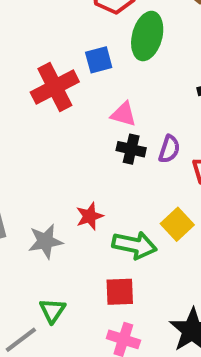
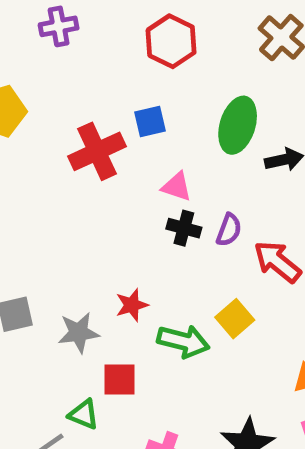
green ellipse: (147, 36) -> (238, 125), moved
red square: (120, 292) -> (120, 380), moved
green triangle: (52, 311) -> (84, 414), turned -44

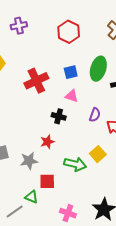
blue square: (150, 121) -> (71, 72), moved
black cross: (184, 228) -> (59, 116), moved
red star: (132, 305) -> (47, 142), moved

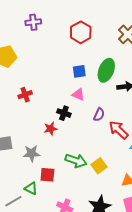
red cross: (36, 81) -> (25, 95), moved, size x0.6
red star: (47, 142) -> (51, 129), moved
yellow square: (98, 154) -> (99, 166), moved

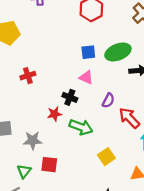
green ellipse: (106, 70) -> (118, 52), turned 45
green arrow: (76, 161) -> (81, 127), moved
green triangle: (31, 188) -> (24, 171), moved, turned 40

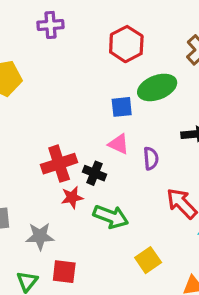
green ellipse: (118, 52) -> (157, 87), moved
red cross: (28, 76) -> (59, 164), moved, size x1.5
purple semicircle: (108, 100) -> (151, 158), moved, turned -32

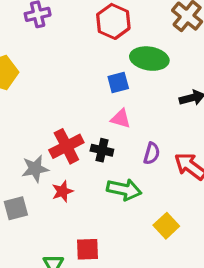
green ellipse: (157, 87) -> (149, 59), turned 39
purple semicircle: (151, 158) -> (152, 153), moved, turned 30
red star: (72, 197) -> (62, 191), moved
gray star: (40, 236) -> (35, 169), moved

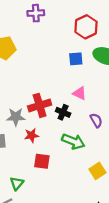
blue square: (118, 83) -> (76, 59), moved
purple semicircle: (152, 153) -> (96, 120), turned -56
red square: (87, 249) -> (42, 161), moved

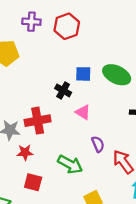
purple cross: (36, 13) -> (31, 22), moved
red hexagon: (86, 27) -> (67, 26), moved
black cross: (63, 112) -> (63, 90), moved

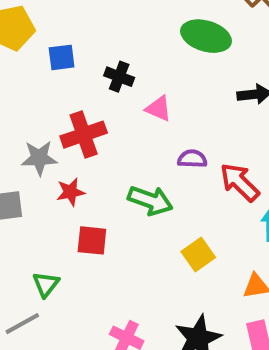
blue square: (83, 74) -> (62, 57), moved
purple semicircle: (98, 144) -> (192, 159), turned -56

